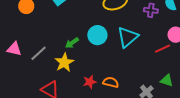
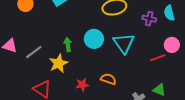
cyan triangle: (128, 37) -> (124, 43), turned -30
green arrow: (72, 43) -> (68, 44), turned 112
orange semicircle: (111, 82) -> (108, 79), moved

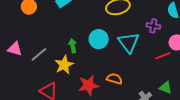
purple cross: (149, 19) -> (153, 26), moved
red star: (82, 85) -> (89, 85), size x1.5

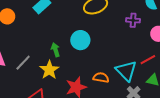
cyan triangle: (129, 42) -> (126, 71), moved
red line: (163, 56) -> (148, 60), moved

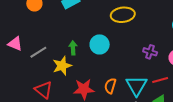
purple cross: (133, 20) -> (150, 52), moved
orange semicircle: (101, 78) -> (110, 86), turned -98

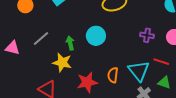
gray line: (38, 52) -> (41, 39), moved
yellow star: (62, 66) -> (62, 62), turned -30
red line: (160, 80) -> (161, 62), turned 42

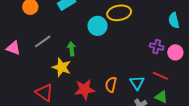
purple cross: (147, 35) -> (157, 47), moved
cyan circle: (96, 36) -> (98, 26), moved
cyan triangle: (139, 71) -> (137, 83), size x0.7

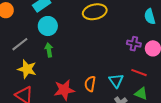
cyan circle: (98, 26) -> (48, 26), moved
yellow star: (62, 67) -> (27, 69), moved

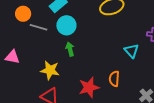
gray line: (20, 44) -> (39, 27), moved, turned 60
cyan triangle: (116, 81) -> (131, 51), moved

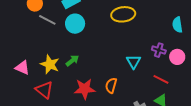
green arrow: (70, 49) -> (72, 61), moved, turned 56
pink triangle: (12, 57) -> (22, 68), moved

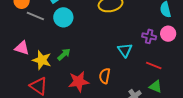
pink circle: (177, 57) -> (168, 34), moved
pink triangle: (22, 68) -> (22, 48), moved

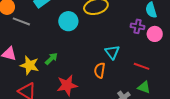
cyan circle: (63, 17) -> (68, 21), moved
purple cross: (149, 36) -> (138, 26), moved
orange semicircle: (105, 76) -> (100, 70), moved

